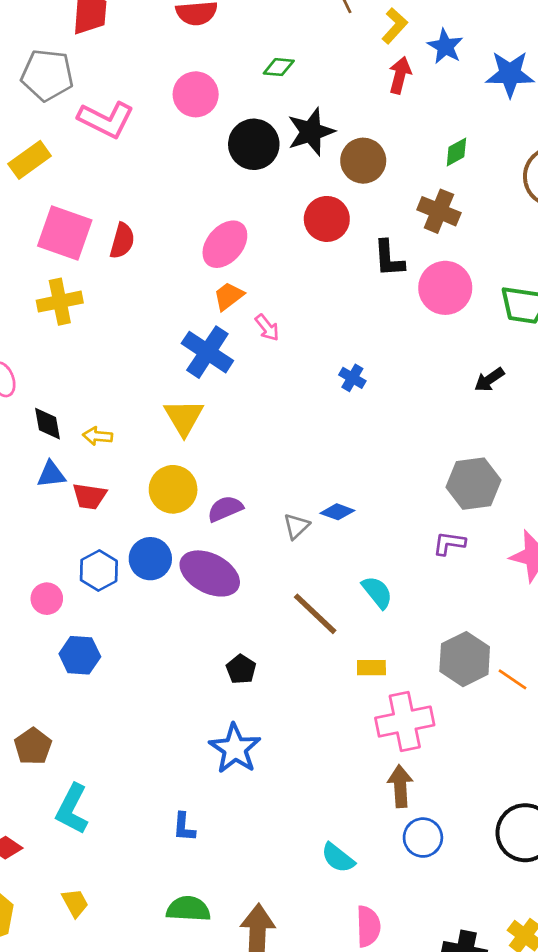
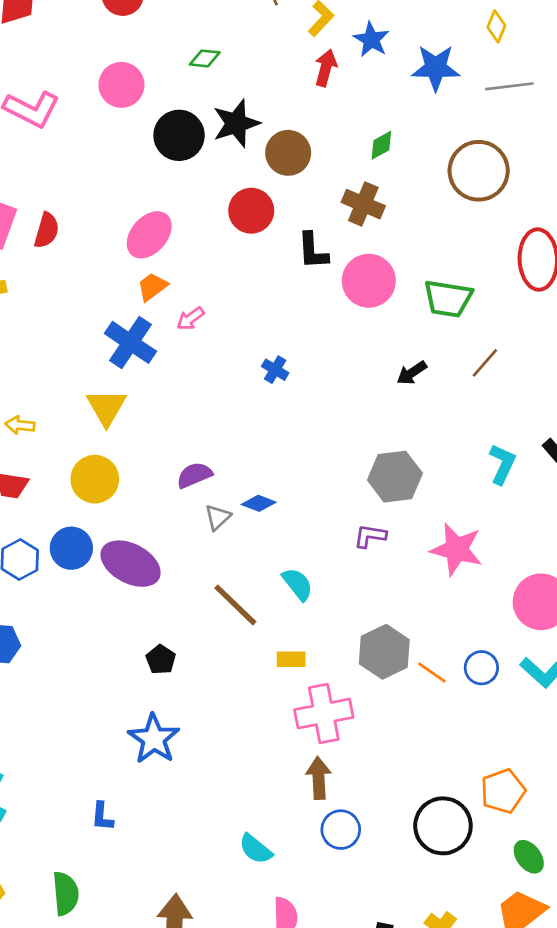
pink arrow: (267, 328) -> (190, 319), turned 92
purple semicircle: (225, 509) -> (194, 475), moved
green semicircle: (188, 909) -> (66, 893), moved, turned 81

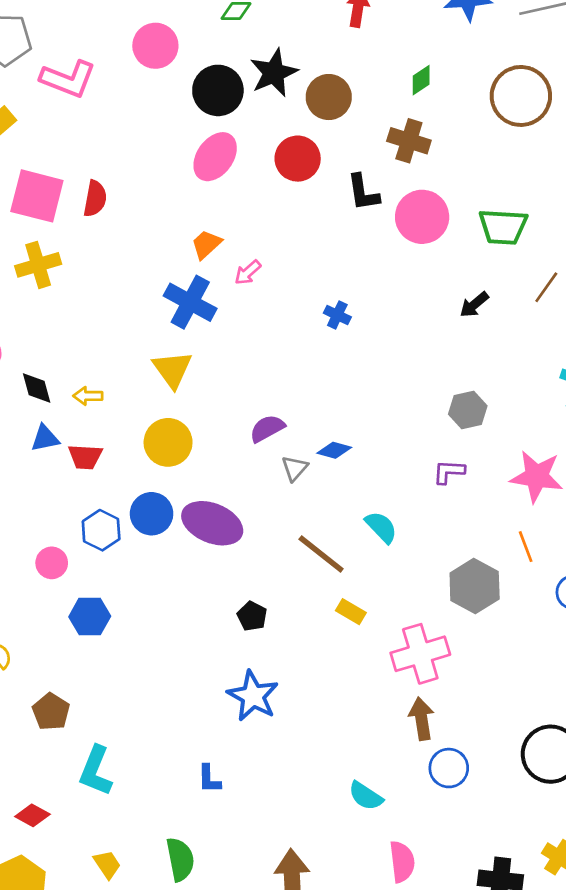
pink ellipse: (149, 235) -> (215, 157), moved
gray hexagon: (395, 477) -> (468, 410), size x0.7
yellow rectangle: (291, 659) -> (351, 612), moved, turned 36
orange line: (432, 673) -> (526, 547), moved, turned 40

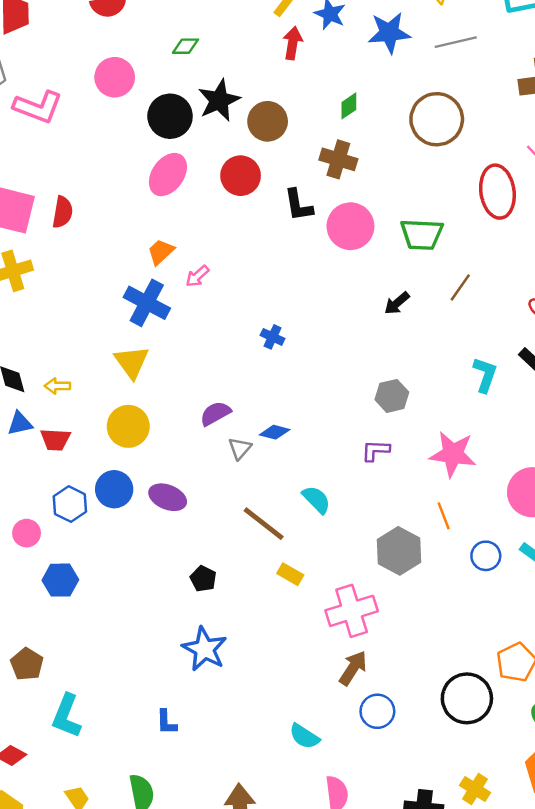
blue cross: (337, 315) -> (273, 337), moved
purple ellipse: (212, 523) -> (168, 497), size x0.7
brown arrow: (422, 719) -> (353, 668), turned 42

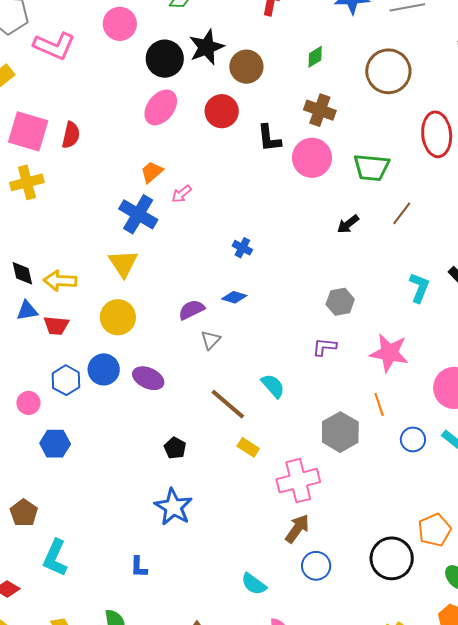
brown cross: (338, 159) -> (320, 110), moved
yellow arrow: (57, 386) -> (60, 281), size x1.5
blue diamond: (275, 432) -> (234, 297), moved

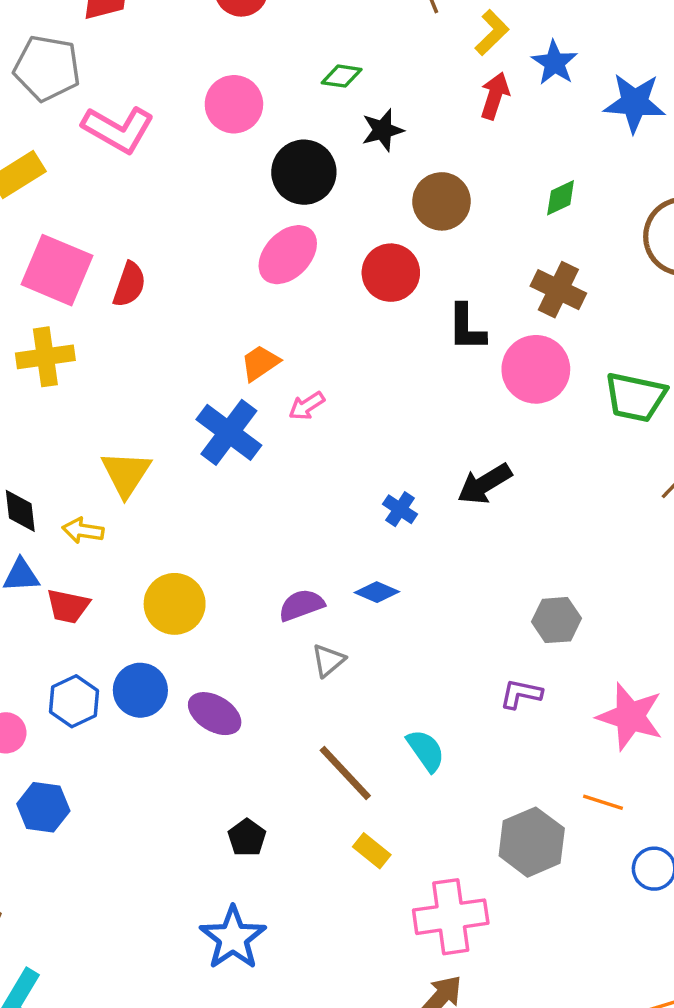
black star: (207, 47) -> (383, 130), moved, size x0.7
black arrow: (348, 224) -> (484, 484), moved, size x1.4
yellow triangle: (123, 263) -> (126, 474), moved
yellow arrow: (60, 281) -> (83, 530), size x0.7
orange line: (379, 404) -> (603, 802), turned -60

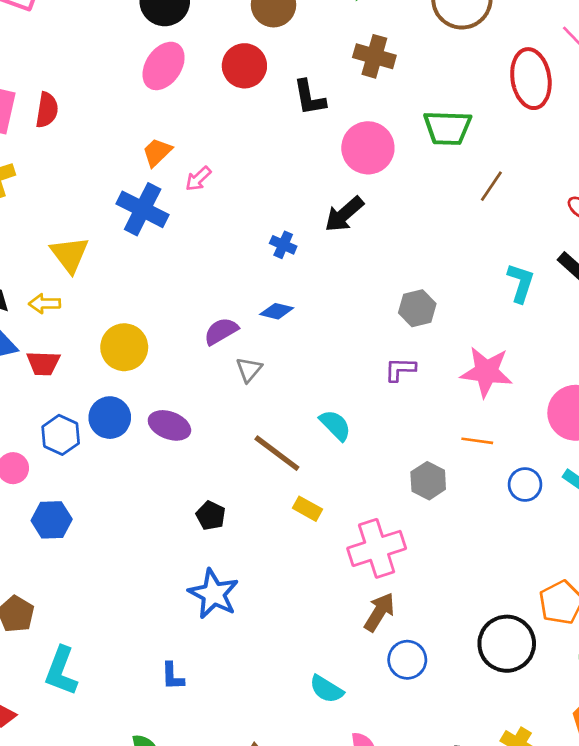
pink circle: (536, 369) -> (368, 148), moved
gray hexagon: (532, 842) -> (428, 481), size x0.7

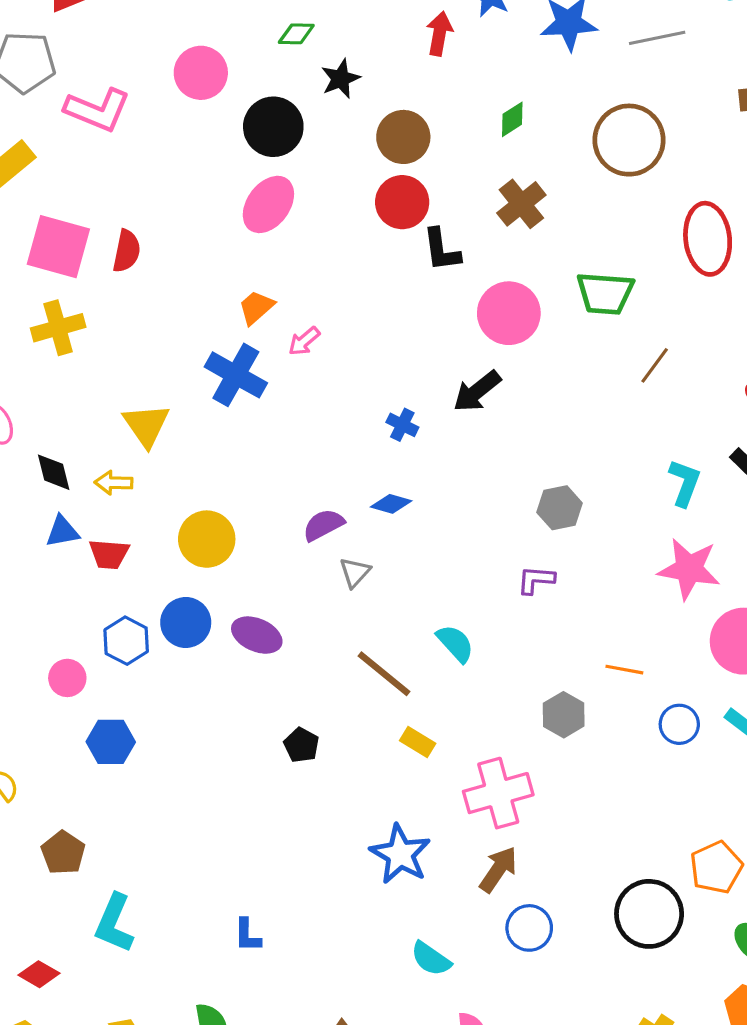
brown cross: (374, 56) -> (521, 204), turned 33
red circle: (244, 66) -> (402, 202), moved
pink star: (486, 372) -> (689, 569), moved
blue star: (214, 594) -> (400, 854), moved

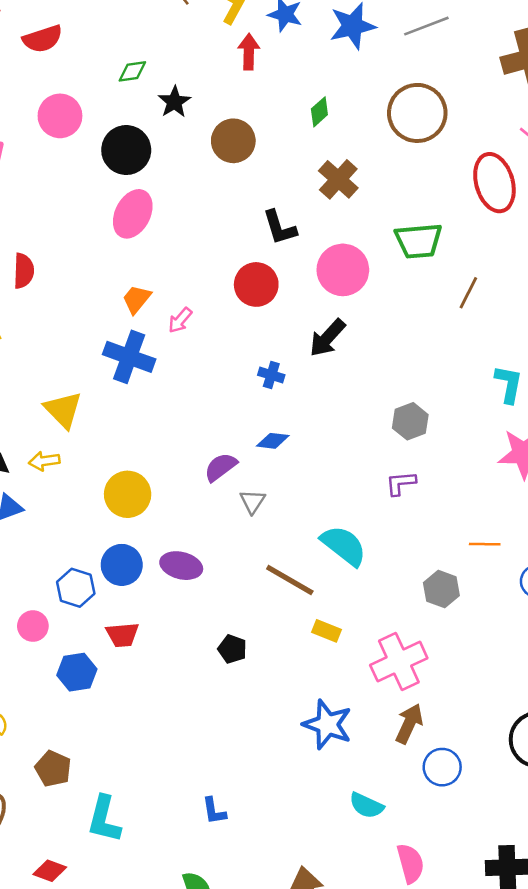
red circle: (402, 202) -> (256, 284), moved
red trapezoid: (109, 554) -> (122, 635), moved
cyan semicircle: (455, 643) -> (344, 546), size x1.4

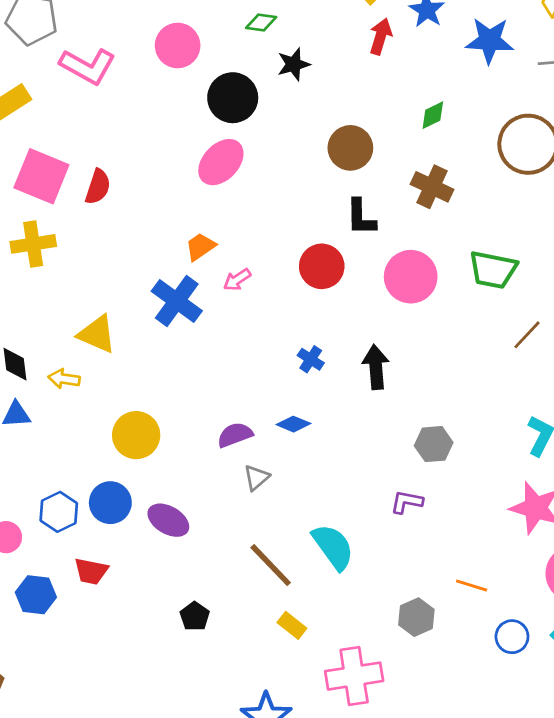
brown circle: (233, 141) -> (350, 148), moved
brown cross: (338, 179) -> (432, 187), turned -33
black arrow: (327, 338) -> (376, 367), moved, turned 117
yellow triangle: (63, 410) -> (97, 334), turned -39

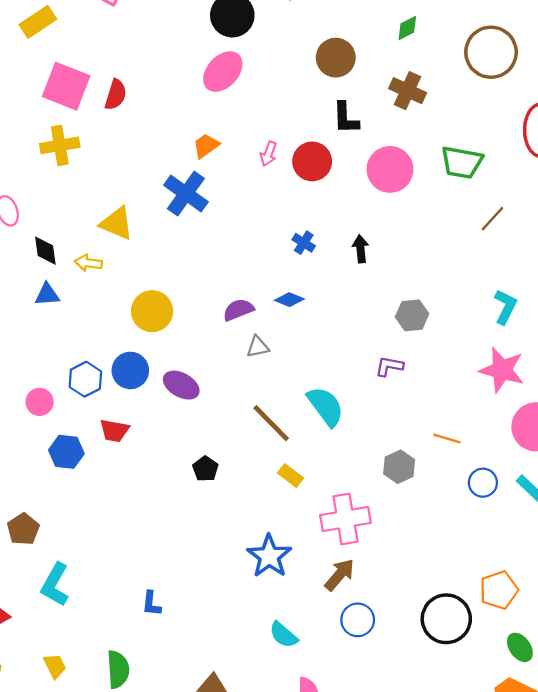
pink arrow: (237, 280) -> (268, 154), moved, turned -35
black arrow: (376, 367) -> (361, 249), size x0.7
gray triangle: (256, 478) -> (258, 347), turned 30

